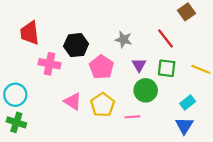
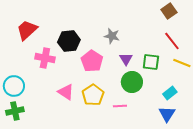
red trapezoid: (30, 33) -> (27, 30), turned 55
red line: (166, 38) -> (172, 41), moved
green cross: (16, 122) -> (15, 111), turned -30

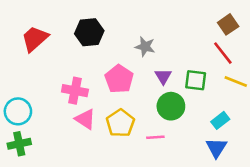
brown square: (169, 11) -> (228, 24), moved
black hexagon: (69, 41) -> (89, 32), moved
pink cross: (45, 58) -> (75, 91), moved

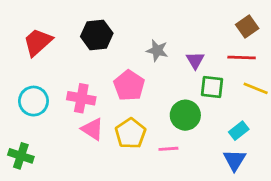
red line: (223, 53) -> (242, 57), turned -50
purple triangle: (163, 76) -> (195, 60), moved
cyan circle: (18, 111) -> (33, 101), moved
green cross: (19, 144) -> (21, 156), turned 30

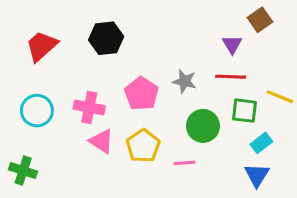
brown square: (247, 27) -> (260, 20), moved
gray star: (157, 50) -> (185, 81), moved
red line: (242, 57) -> (231, 77), moved
purple triangle: (195, 60) -> (232, 44), moved
green square: (212, 87) -> (245, 111), moved

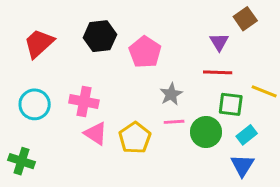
gray star: (185, 81) -> (171, 94), moved, turned 30
pink pentagon: (141, 94) -> (145, 52), moved
green circle: (203, 126) -> (206, 132), moved
pink line: (185, 163) -> (174, 122), moved

